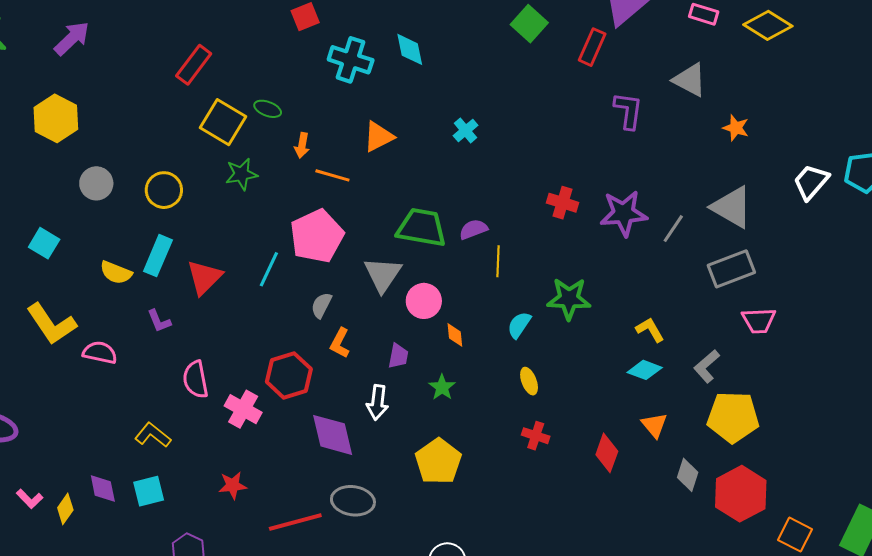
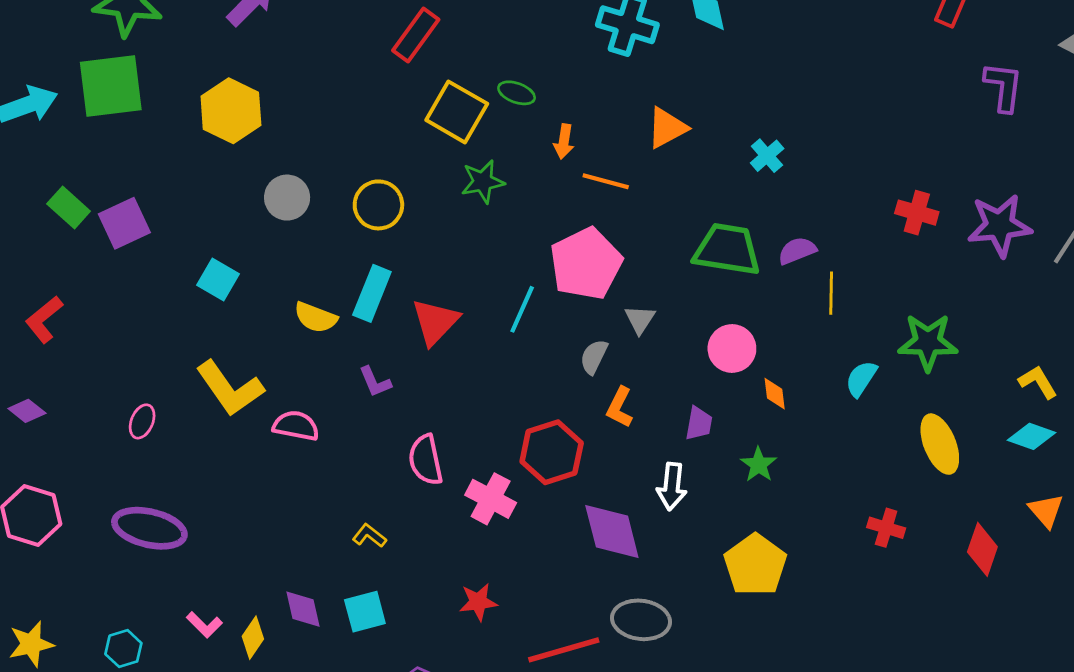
cyan cross: (466, 130) -> (767, 156), moved
gray triangle: (383, 274) -> (640, 319), moved, size x0.6
yellow ellipse: (529, 381) -> (940, 444), moved, size x1.6
yellow L-shape: (153, 435) -> (369, 536), size x0.7

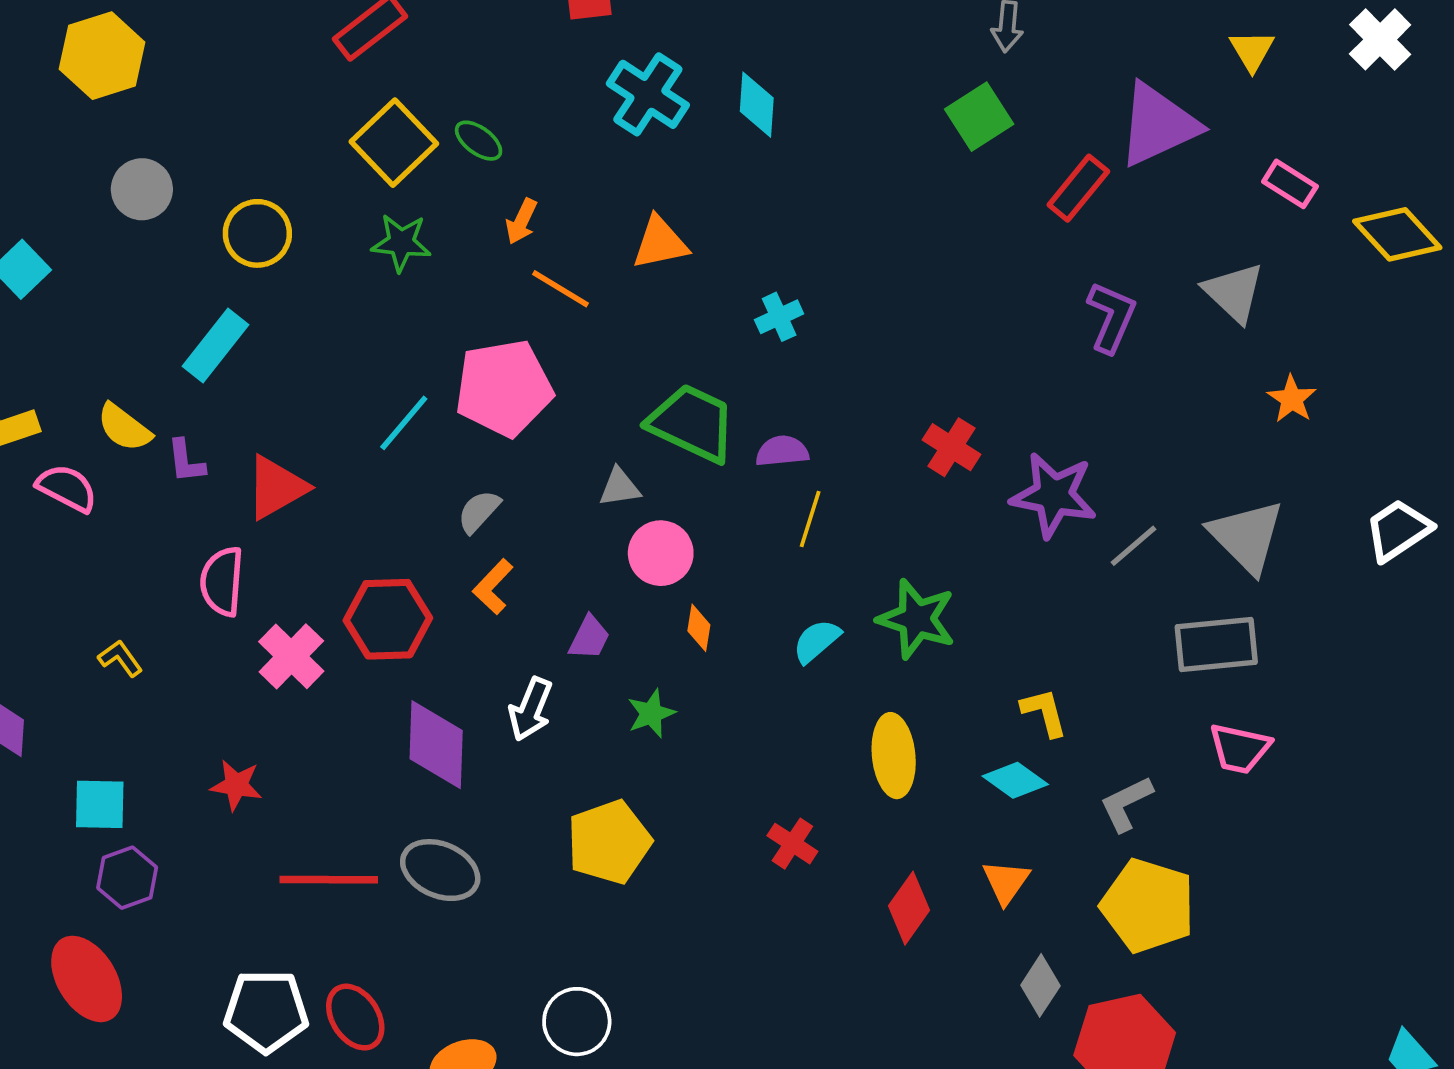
yellow semicircle: (316, 317) -> (124, 427), moved
gray triangle: (640, 319) -> (620, 487), moved, turned 32
red triangle: (435, 322) -> (276, 487), moved
cyan square: (365, 612) -> (100, 804), moved

